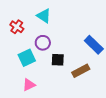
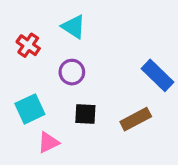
cyan square: (27, 58) -> (30, 109), moved
black square: (58, 60) -> (85, 114), moved

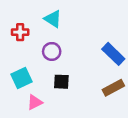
red cross: (28, 45) -> (20, 32), turned -35
brown rectangle: (136, 119) -> (113, 88), moved

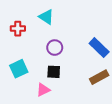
purple circle: (52, 51) -> (55, 48), moved
pink triangle: (35, 102) -> (43, 90), moved

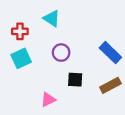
cyan square: (19, 69) -> (21, 58), moved
black square: (54, 72) -> (75, 80), moved

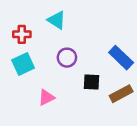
black square: (75, 80) -> (91, 82), moved
pink triangle: (48, 100) -> (46, 98), moved

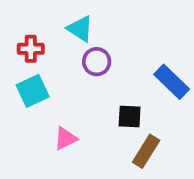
purple circle: (67, 58) -> (97, 62), moved
brown rectangle: (121, 94) -> (146, 151), moved, turned -30

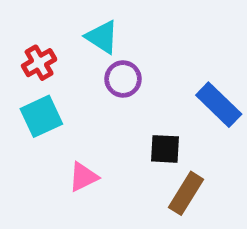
red cross: (31, 49) -> (39, 63), turned -30

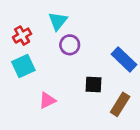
cyan triangle: (102, 37) -> (58, 21), turned 36
brown rectangle: (186, 193) -> (120, 104), moved

